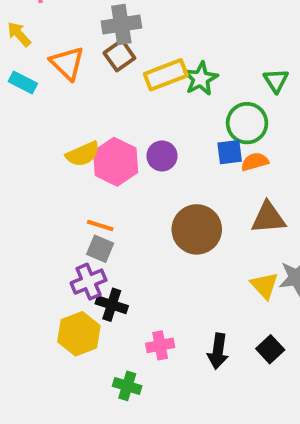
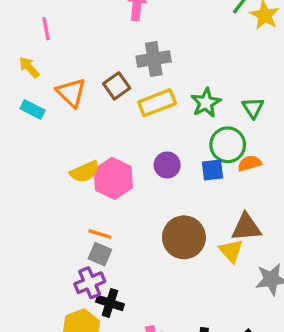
gray cross: (121, 25) -> (154, 59), moved
green star: (201, 79) -> (206, 103), moved
purple circle: (162, 156) -> (167, 165), moved
orange semicircle: (255, 162) -> (250, 163), moved
yellow triangle: (264, 285) -> (231, 251), moved

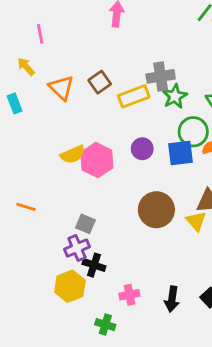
gray cross: (154, 59) -> (161, 76), moved
cyan rectangle: (33, 109) -> (15, 103), moved, turned 42
blue square: (213, 170) -> (180, 153), size x1.4
orange line: (100, 234) -> (26, 207), moved

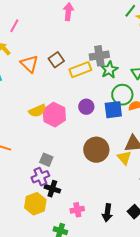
pink line: (40, 34) -> (14, 26), turned 40

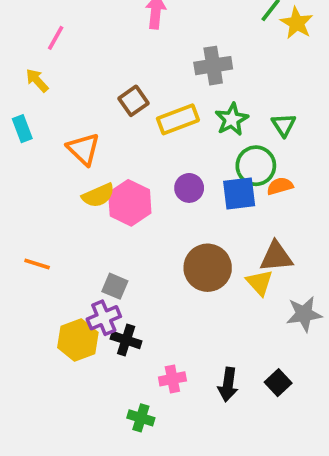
gray cross: (99, 56) -> (213, 66), moved
orange triangle: (29, 64) -> (83, 149), moved
yellow hexagon: (35, 204) -> (78, 340), moved

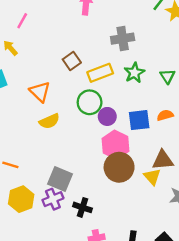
green circle: (256, 166) -> (90, 102), moved
pink hexagon: (130, 203) -> (116, 145), moved
gray square: (115, 286) -> (60, 179), size x1.5
yellow hexagon: (78, 340) -> (21, 199), moved
black cross: (126, 340) -> (82, 207), moved

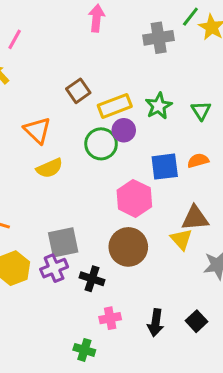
gray cross: (123, 39) -> (159, 38), moved
purple circle: (107, 116) -> (124, 130), moved
brown circle: (119, 167) -> (128, 247), moved
gray square: (60, 179) -> (63, 242), turned -35

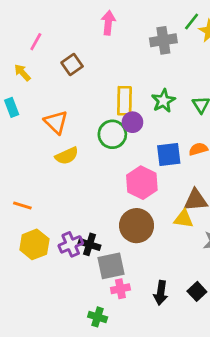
brown square: (78, 91) -> (72, 64), moved
yellow rectangle: (115, 106) -> (124, 101), turned -68
yellow triangle: (181, 239) -> (184, 219), turned -40
gray square: (63, 242) -> (111, 266), moved
black cross: (92, 279) -> (90, 244), moved

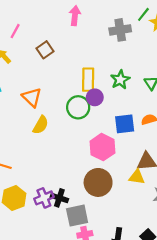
yellow semicircle: (67, 156) -> (41, 125), turned -36

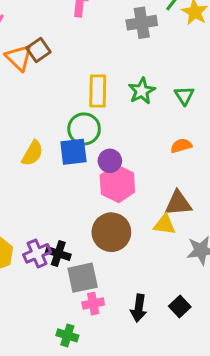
orange triangle: (32, 97) -> (19, 58), moved
purple circle: (95, 97) -> (110, 161), moved
blue square: (125, 124) -> (73, 152), moved

